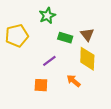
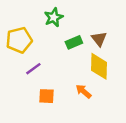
green rectangle: (65, 38) -> (74, 42), turned -40
purple line: (49, 61) -> (33, 69), moved

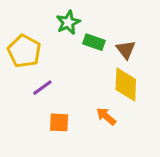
yellow pentagon: (19, 40) -> (24, 51), turned -30
green rectangle: (74, 42) -> (94, 42), moved, turned 42

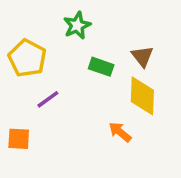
green rectangle: (94, 42) -> (101, 67), moved
orange square: (59, 122) -> (19, 139), moved

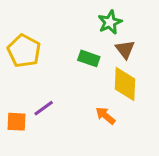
green star: (77, 25) -> (110, 22), moved
purple line: (48, 99) -> (44, 108), moved

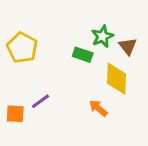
green star: (110, 22) -> (102, 36), moved
brown triangle: (125, 49) -> (128, 46), moved

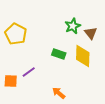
green rectangle: (83, 55) -> (59, 54), moved
orange arrow: (98, 108) -> (59, 93), moved

